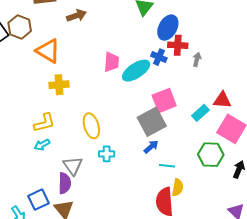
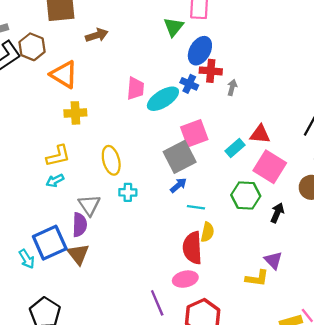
blue square: (38, 200) -> (50, 243), size x1.4

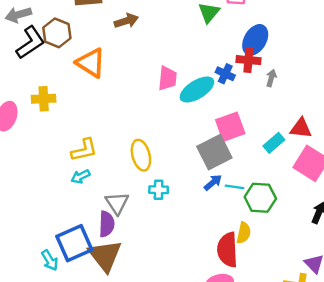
blue ellipse: (200, 51) -> (255, 40), moved
yellow cross: (75, 113) -> (44, 99), moved
green hexagon: (246, 195) -> (260, 198), moved
cyan line: (196, 207) -> (234, 187), moved
brown triangle: (78, 254) -> (105, 256), size x1.4

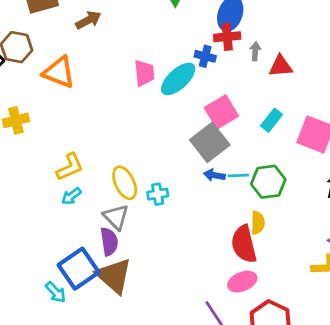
red triangle: (301, 128) -> (281, 66), moved
yellow ellipse: (141, 155) -> (125, 183), moved
blue arrow: (213, 182) -> (214, 175), turned -120

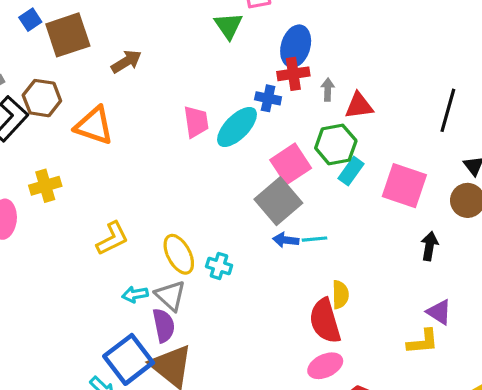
green hexagon: (268, 182) -> (336, 144), moved
cyan cross: (158, 194) -> (219, 266), turned 30
cyan arrow: (71, 196) -> (135, 294), moved, turned 30

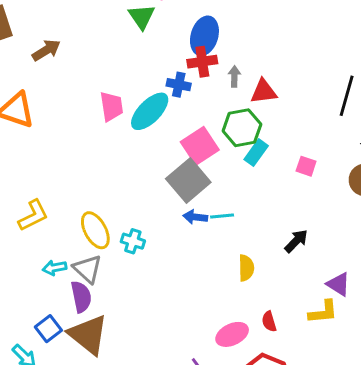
pink square: (404, 186) -> (306, 166), size x0.5
black arrow: (429, 246) -> (296, 241), moved, turned 35
red semicircle: (325, 321) -> (269, 321), moved, size x0.5
blue square: (129, 359) -> (48, 329), size x0.6

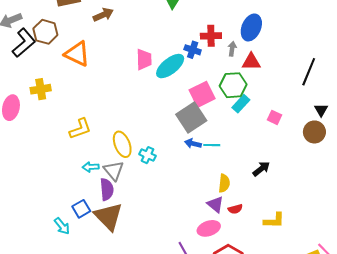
blue ellipse: (204, 36) -> (251, 27), moved
purple triangle: (339, 284) -> (215, 204), moved
red semicircle: (269, 321) -> (235, 209), moved, turned -96

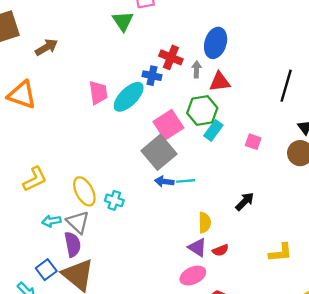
red cross: (211, 36) -> (171, 57), turned 30
yellow L-shape: (274, 220) -> (281, 253), moved

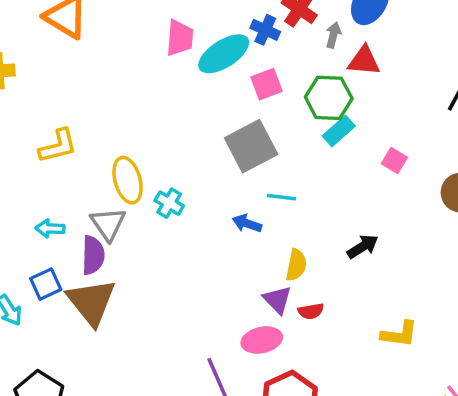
pink square: (168, 125) -> (267, 84), moved, size x0.7
blue arrow: (164, 182) -> (247, 223), moved
cyan arrow: (51, 221) -> (50, 228), moved

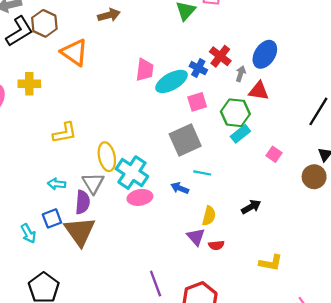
cyan cross: (169, 203) -> (132, 173), size x1.8
pink ellipse: (262, 340) -> (140, 197), moved

